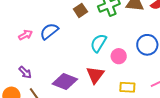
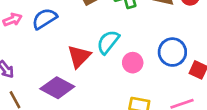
red triangle: (95, 75) -> (79, 56), moved

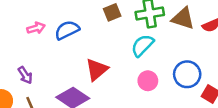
cyan semicircle: (108, 42) -> (142, 45), moved

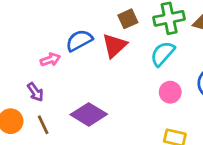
pink arrow: (36, 28) -> (50, 60), moved
red triangle: (97, 70) -> (115, 45), moved

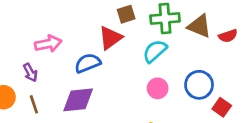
blue semicircle: (79, 40) -> (88, 63), moved
pink arrow: (50, 60) -> (48, 44), size x1.4
purple diamond: (89, 114) -> (78, 100), turned -44

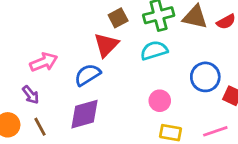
cyan semicircle: (155, 51) -> (154, 50), turned 35
pink circle: (158, 88) -> (160, 101), moved

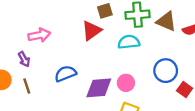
blue semicircle: (88, 75) -> (65, 74), moved
purple diamond: (84, 114) -> (99, 88), moved

